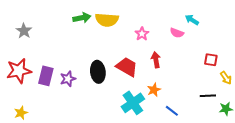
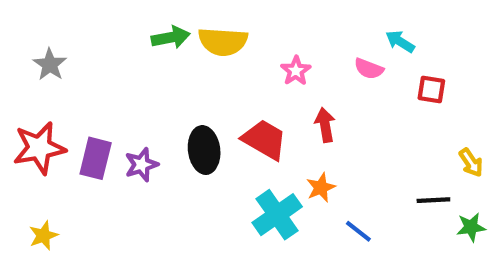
red square: (211, 60) -> (431, 90), moved

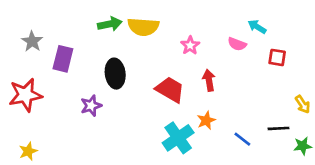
black ellipse: (204, 150) -> (115, 74), moved
purple rectangle: (96, 158) -> (63, 59), moved
blue line: (358, 231) -> (242, 139), moved

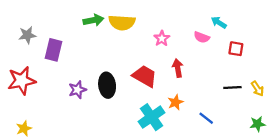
gray star: (32, 41) -> (27, 35), turned 30
black ellipse: (115, 74) -> (107, 85), moved
black line: (279, 128) -> (232, 87), moved

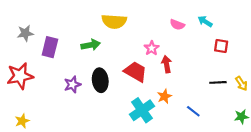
green arrow: (93, 20) -> (91, 45), moved
pink semicircle: (202, 37) -> (177, 25), moved
pink star: (162, 38) -> (152, 48), moved

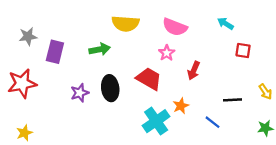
pink semicircle: (177, 25) -> (175, 27), moved, size x1.5
red arrow: (167, 64) -> (194, 71), moved, turned -147
black line: (218, 82) -> (232, 100), moved

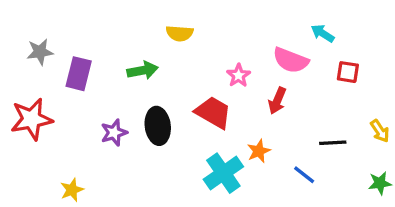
yellow semicircle: (126, 23) -> (180, 33), size x0.7
pink semicircle: (175, 27) -> (291, 60), moved
yellow star: (24, 133) -> (72, 190), moved

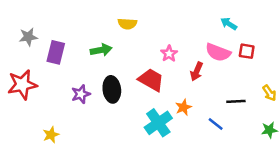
pink semicircle: (291, 60) -> (218, 52), moved

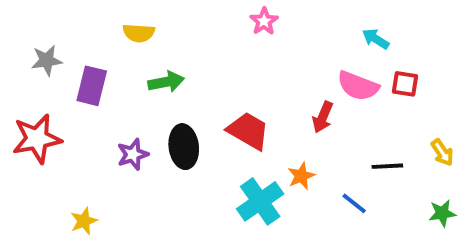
yellow semicircle: (127, 24) -> (139, 33), moved
pink star: (169, 54) -> (264, 21), moved

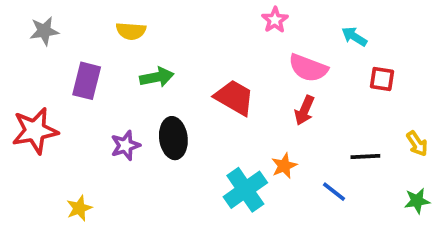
pink star: (264, 21) -> (275, 20), moved
gray star: (47, 60) -> (44, 31), moved
pink semicircle: (358, 86) -> (308, 68), moved
red trapezoid: (248, 131) -> (234, 97), moved

